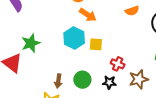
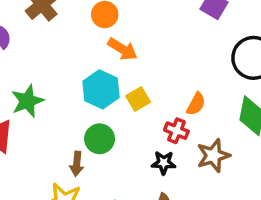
orange semicircle: (132, 11) -> (196, 104), moved, turned -40
yellow square: (96, 44) -> (138, 99), turned -32
green circle: (82, 80) -> (100, 139), moved

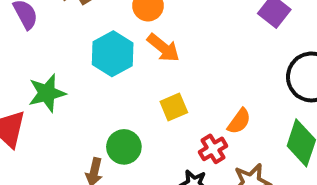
cyan hexagon: (101, 89) -> (113, 54), moved
red cross: (176, 131) -> (213, 149), turned 30

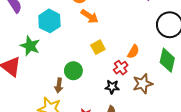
cyan hexagon: (113, 54) -> (49, 21), moved
green star: (47, 93) -> (30, 46), turned -30

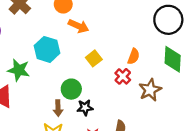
cyan hexagon: (49, 21) -> (47, 49), moved
black star: (112, 87) -> (85, 108), moved

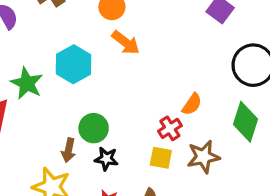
yellow square: (94, 58) -> (161, 158), moved, turned 35

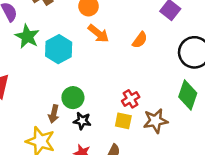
green star: (27, 83) -> (27, 36), moved
orange semicircle: (192, 104) -> (140, 40), moved

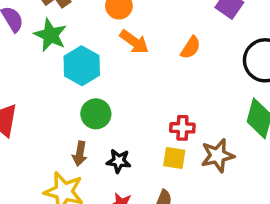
green star: (27, 36) -> (50, 35), moved
green circle: (73, 98) -> (96, 114), moved
red cross: (131, 99) -> (182, 128), turned 36

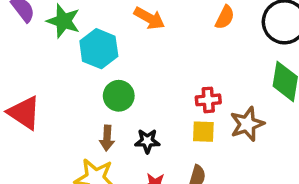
orange semicircle: (191, 48) -> (225, 17), moved

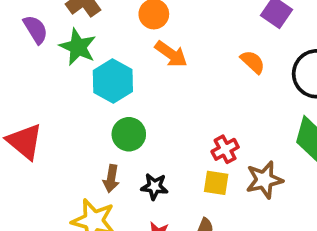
orange semicircle: (225, 17) -> (253, 62), turned -80
red cross: (208, 100) -> (225, 149), turned -30

